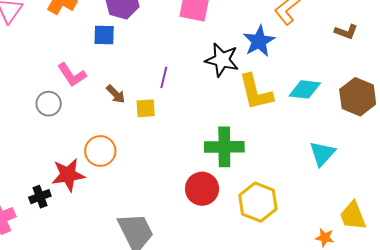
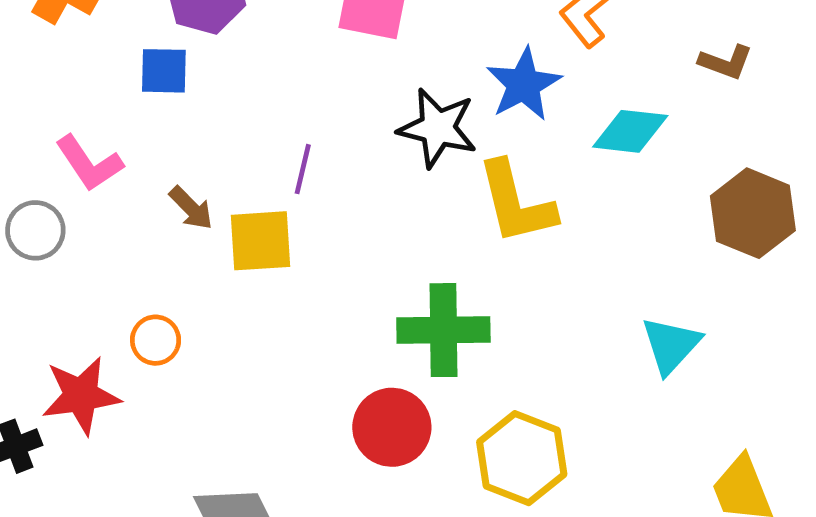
cyan diamond: (305, 89) -> (630, 131), moved
yellow square: (146, 108) -> (261, 241), size x1.4
orange circle: (100, 151) -> (156, 340), size x0.7

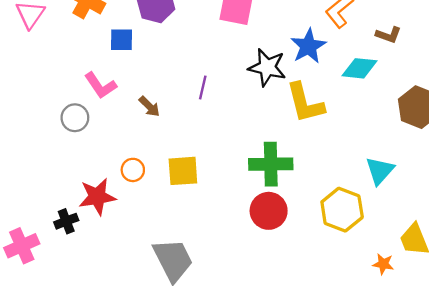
brown L-shape: (726, 62) -> (388, 35), moved
blue square: (164, 71) -> (121, 40), moved
yellow square: (261, 241) -> (183, 171), moved
red circle: (392, 427) -> (269, 211), moved
yellow hexagon: (522, 458) -> (342, 210), moved

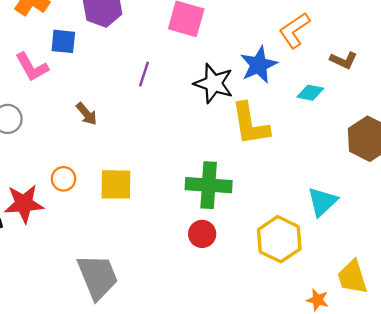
cyan diamond: (360, 68) -> (310, 93), size x0.7
pink L-shape: (100, 85) -> (32, 67), moved
purple line: (203, 87) -> (144, 74), moved
red circle: (269, 211) -> (202, 234), size x0.7

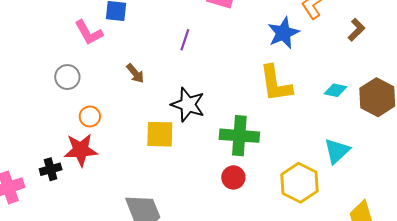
brown L-shape: (344, 60) -> (356, 30), turned -70
black star: (214, 83) -> (188, 105), moved
cyan diamond: (310, 93) -> (335, 90), moved
orange circle: (64, 179) -> (90, 116), moved

